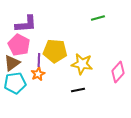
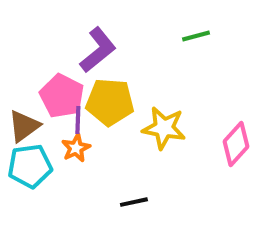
purple L-shape: (26, 24) -> (98, 50), moved, turned -35
pink pentagon: (19, 45) -> (62, 96), moved
black line: (78, 90) -> (134, 202), moved

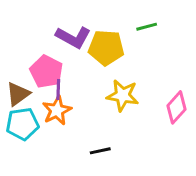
purple L-shape: (98, 50) -> (73, 37), turned 68
yellow pentagon: (110, 102) -> (106, 48), moved
orange star: (76, 148) -> (57, 110), size x1.4

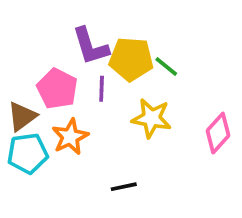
green line: (147, 27) -> (166, 66), moved, turned 54
purple L-shape: (73, 37) -> (90, 46), turned 44
purple line: (58, 89) -> (102, 89), moved

